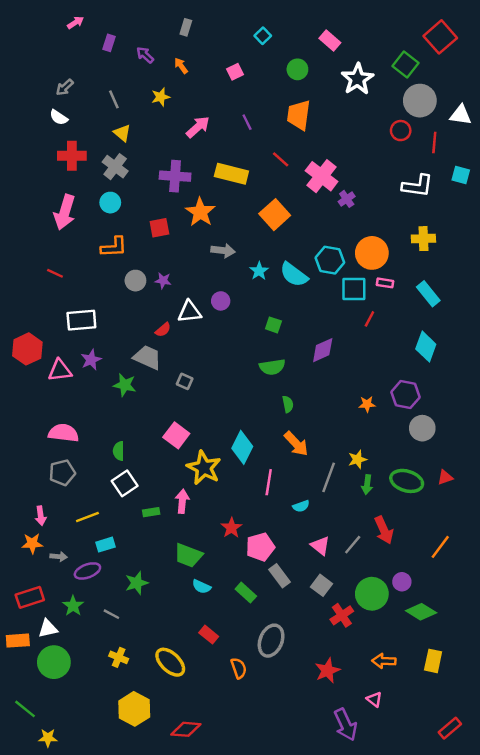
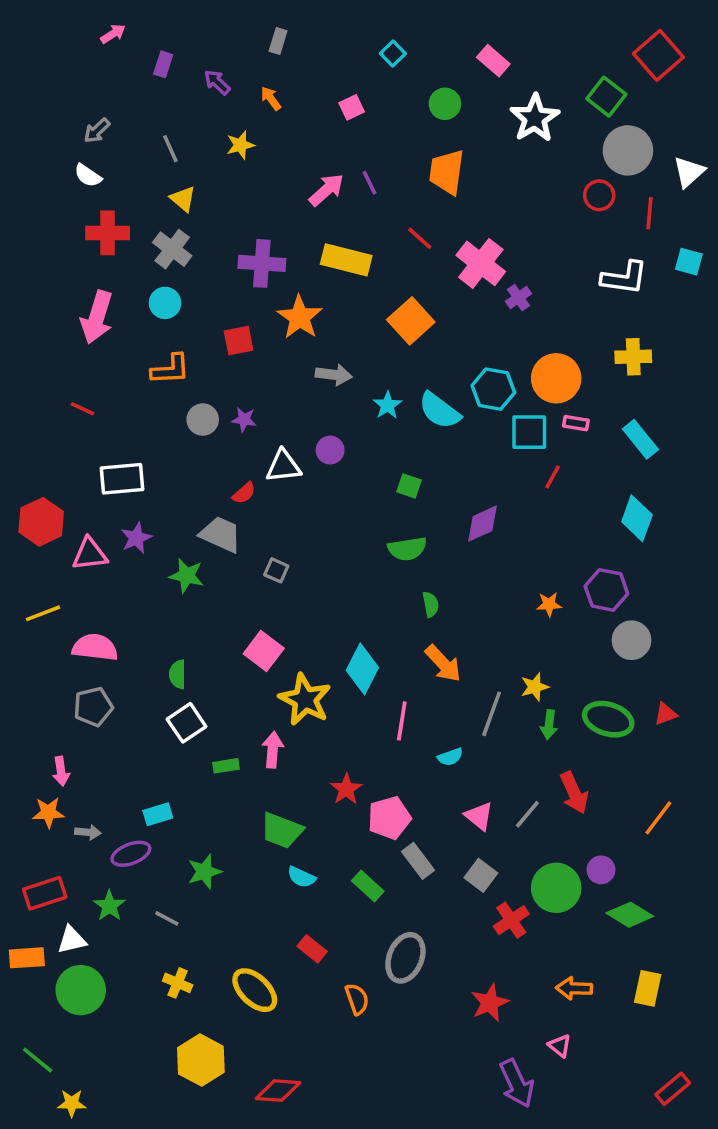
white triangle: (461, 115) -> (689, 172), turned -50
pink arrow: (198, 127) -> (326, 190), moved
yellow line: (87, 517) -> (43, 613), moved

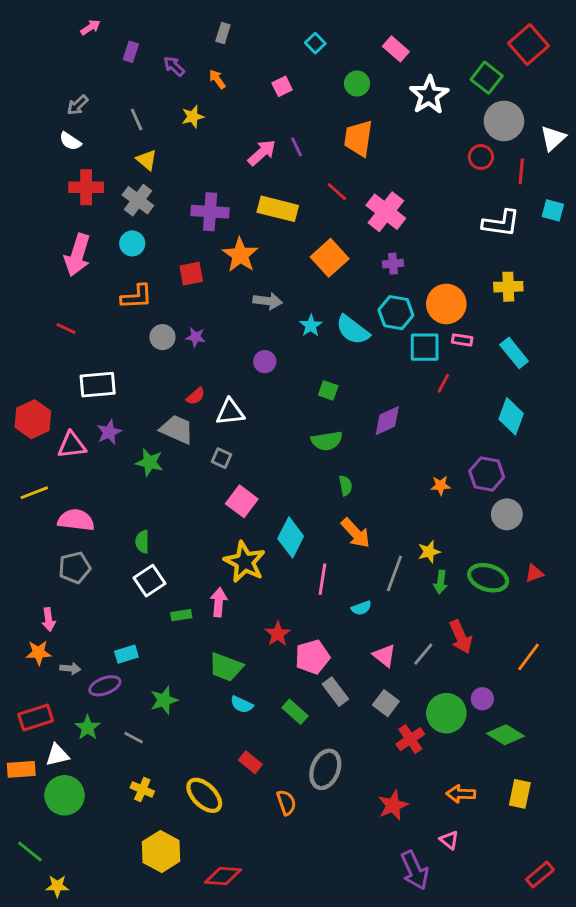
purple cross: (518, 298) -> (393, 264), moved, turned 30
white triangle: (283, 466) -> (230, 412), moved
pink square: (264, 651) -> (242, 501), moved

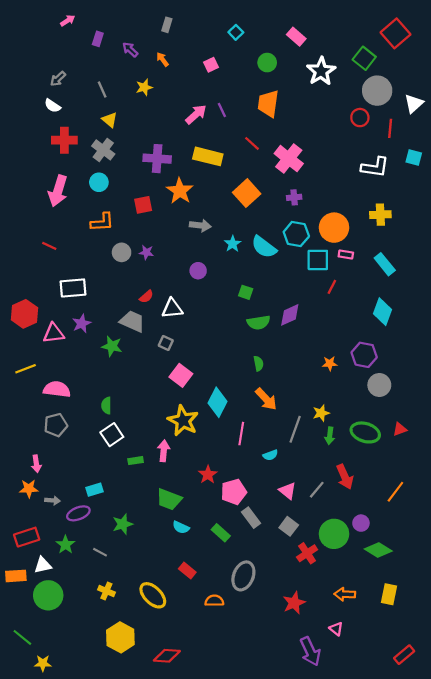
green semicircle: (327, 441) -> (259, 322), moved
orange semicircle: (286, 803) -> (214, 601), turned -72

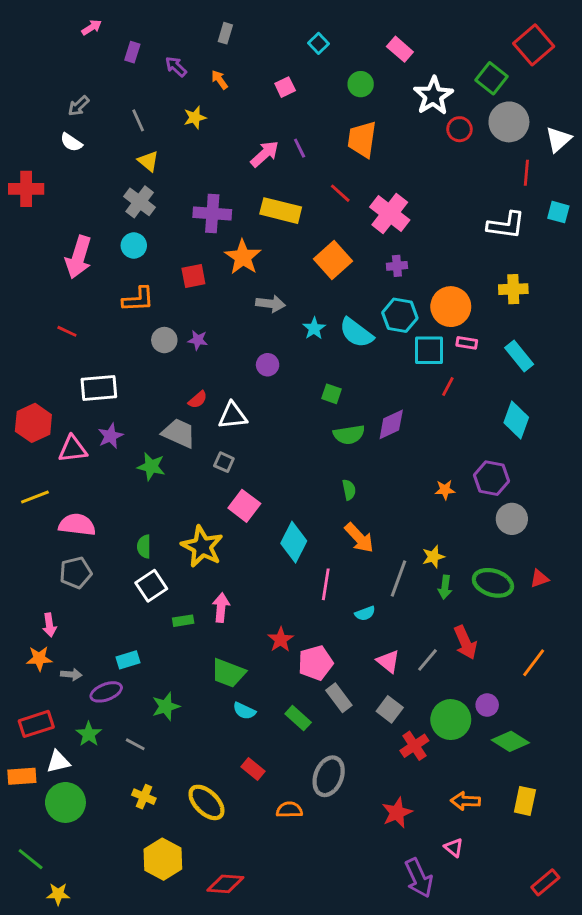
red circle: (360, 118) -> (460, 129), moved
red cross: (64, 140) -> (26, 189), moved
yellow star: (183, 421) -> (202, 547), moved

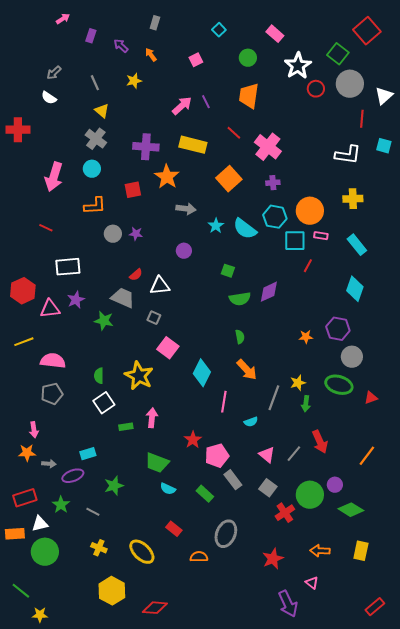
green ellipse: (493, 583) -> (339, 385), moved

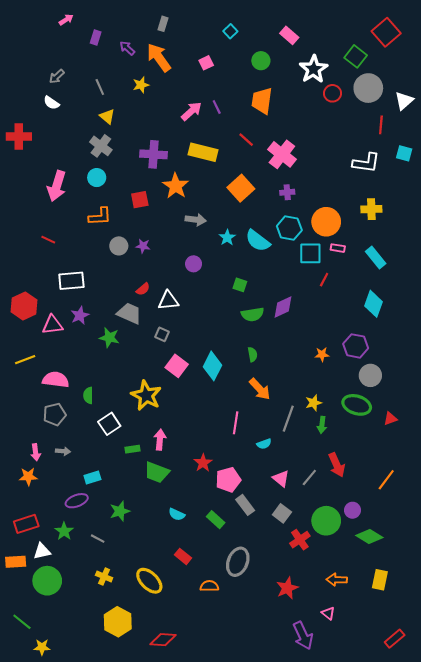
orange arrow: (151, 55) -> (159, 58), size x2.0
cyan diamond: (202, 373) -> (212, 366), moved
green semicircle: (99, 376) -> (88, 395), moved
green trapezoid: (157, 463) -> (157, 472), moved
gray arrow: (49, 464) -> (63, 451), moved

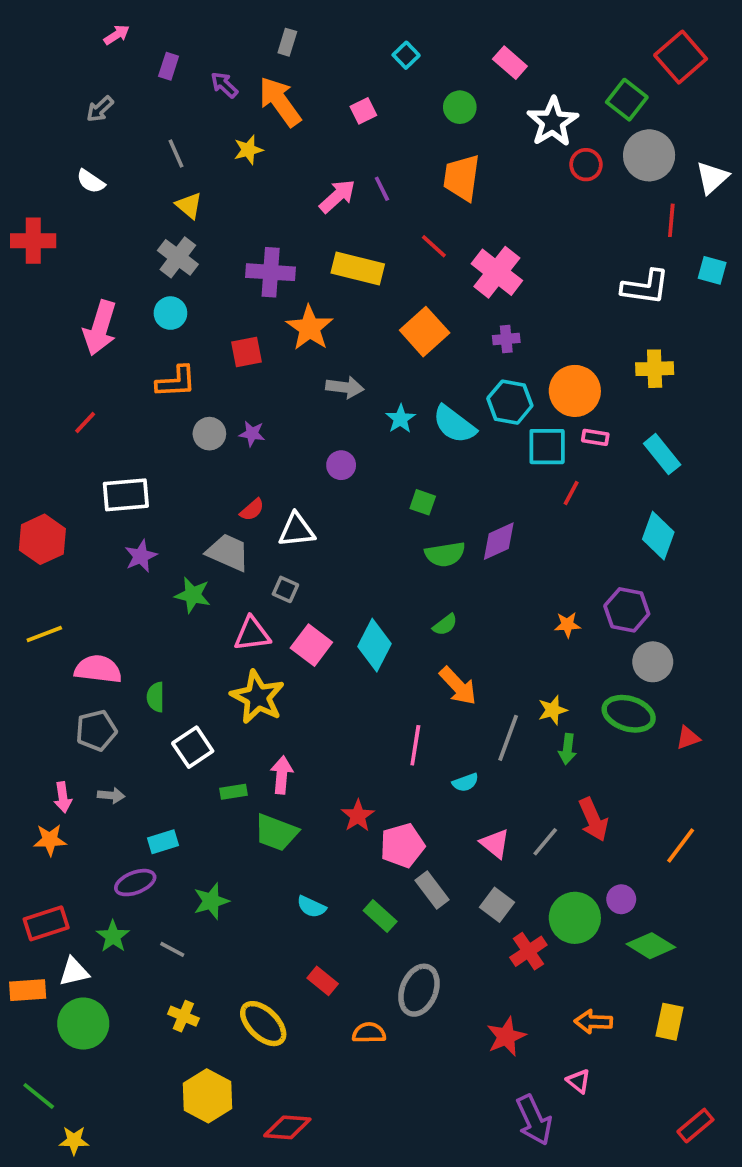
gray arrow: (57, 76) -> (100, 109), moved
red line: (48, 240) -> (85, 422), turned -72
pink triangle: (52, 325) -> (252, 634), moved
green semicircle: (252, 354) -> (445, 625), turned 64

